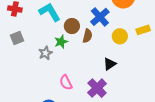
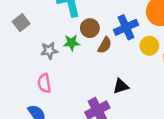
yellow circle: (120, 36) -> (149, 46), moved
gray square: (17, 38) -> (21, 23), turned -32
pink semicircle: (66, 82) -> (44, 83), moved

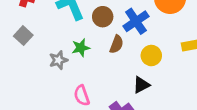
brown circle: (90, 28) -> (103, 17), moved
yellow circle: (149, 46) -> (151, 56), moved
pink semicircle: (44, 83) -> (82, 95), moved

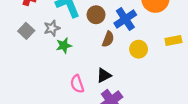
green star: (81, 48) -> (64, 46), moved
gray star: (58, 60) -> (52, 28), moved
black triangle: (141, 85) -> (104, 75), moved

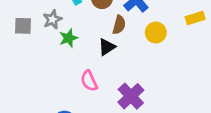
gray square: (26, 31) -> (23, 26), turned -35
black triangle: (104, 75) -> (107, 47), moved

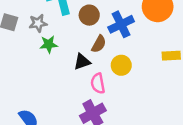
yellow circle: (156, 33) -> (121, 65), moved
pink semicircle: (89, 81) -> (98, 83), moved

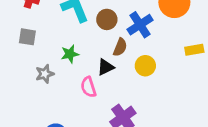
gray star: (38, 23) -> (45, 74), moved
pink semicircle: (98, 83) -> (88, 87), moved

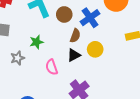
black triangle: (106, 67) -> (74, 55), moved

